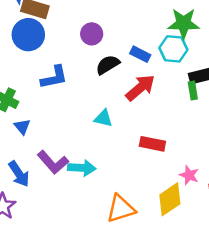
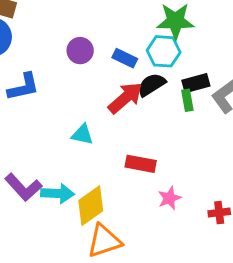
purple circle: (92, 34) -> (80, 51), moved
black semicircle: (108, 65) -> (151, 85), moved
pink star: (189, 175) -> (169, 198), moved, turned 30
yellow diamond: (170, 199) -> (91, 206), moved

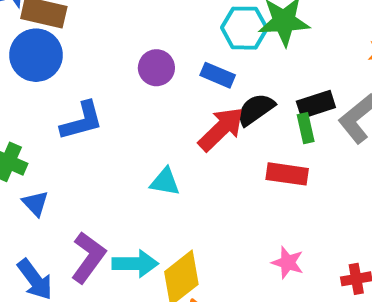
cyan hexagon: (164, 51) -> (244, 28), moved
red rectangle: (141, 164) -> (287, 174), moved
purple L-shape: (23, 187) -> (88, 257), turned -99
pink star: (169, 198) -> (288, 263), turned -30

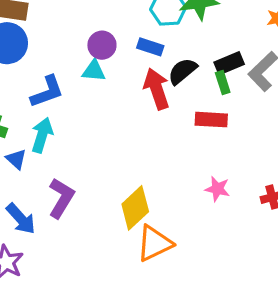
red arrow: (221, 129) -> (157, 89), turned -60
cyan triangle: (165, 182) -> (94, 71), moved
cyan arrow: (135, 264) -> (42, 135), moved, turned -68

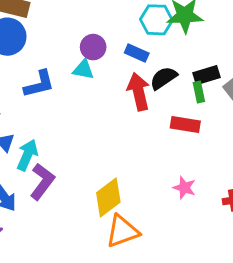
cyan arrow: (42, 135) -> (27, 155), moved

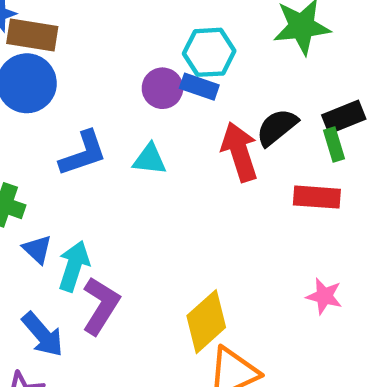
cyan hexagon: (156, 20) -> (209, 52), moved
blue rectangle: (137, 53) -> (199, 87), moved
cyan triangle: (83, 70) -> (150, 159), moved

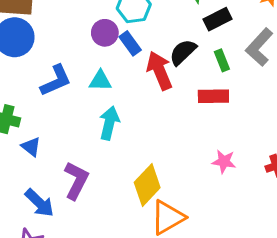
blue rectangle: (199, 87) -> (130, 43), moved, turned 40
black rectangle: (344, 117) -> (218, 19), moved
cyan arrow: (74, 266) -> (109, 123), moved

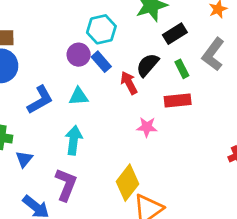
red arrow: (160, 71) -> (129, 83), size x0.7
cyan arrow: (109, 123) -> (74, 140), moved
blue triangle: (31, 147) -> (24, 159), turned 36
pink star: (224, 161) -> (147, 127), moved

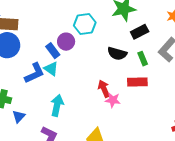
blue rectangle: (101, 62) -> (53, 51), moved
black semicircle: (148, 65) -> (117, 54), turned -120
red arrow: (129, 83) -> (104, 89), moved
cyan triangle: (79, 96) -> (51, 69), moved, turned 35

